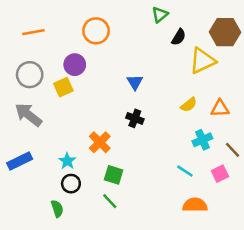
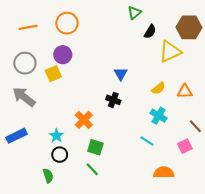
orange circle: (96, 31) -> (67, 23), moved
blue triangle: (135, 82) -> (121, 74), moved
cyan cross: (202, 140) -> (159, 116), moved, turned -35
cyan line: (185, 171) -> (147, 141), moved

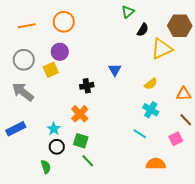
orange triangle: (185, 91) -> (184, 94), moved
black cross: (113, 100) -> (87, 86), moved, turned -32
green square: (95, 147) -> (81, 141), moved

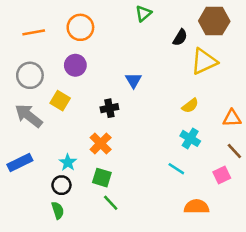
green triangle: (128, 12) -> (144, 13), moved
brown hexagon: (180, 26) -> (214, 21), moved
yellow square: (51, 70) -> (60, 101), moved, turned -35
blue triangle: (115, 70) -> (133, 80), moved
black circle: (57, 147) -> (61, 185), moved

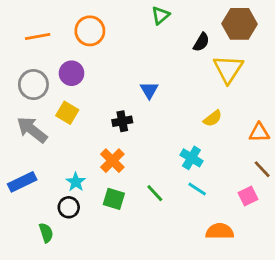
yellow triangle: (204, 61) -> (228, 69), turned -32
purple circle: (75, 65) -> (72, 73), moved
cyan cross: (190, 138) -> (191, 158), moved
green line: (111, 203) -> (155, 193), moved
green semicircle: (58, 210) -> (46, 233), moved

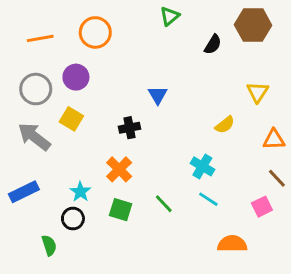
yellow triangle: (228, 69) -> (258, 92), moved, size x0.7

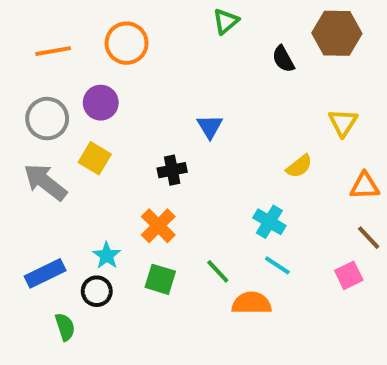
black semicircle: (213, 44) -> (283, 59), turned 120
blue rectangle: (24, 192) -> (45, 273), moved
orange semicircle: (232, 244) -> (252, 303), moved

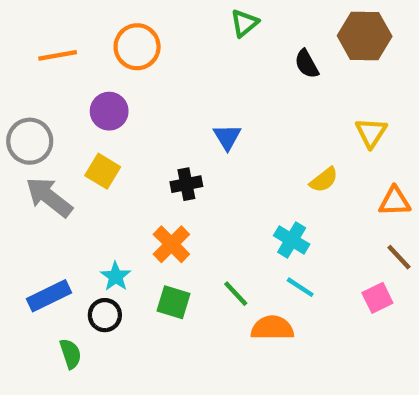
gray circle: (47, 119) -> (30, 141), moved

